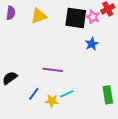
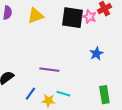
blue star: (92, 44) -> (96, 54), moved
cyan line: (67, 94) -> (63, 94), turned 40

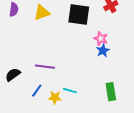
pink star: (89, 17) -> (101, 39), moved
purple line: (49, 70) -> (45, 67), moved

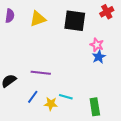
green rectangle: (111, 92) -> (95, 107), moved

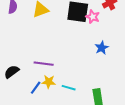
pink star: (97, 45) -> (93, 17), moved
yellow star: (51, 104) -> (49, 82), moved

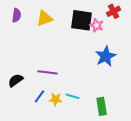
blue star: (102, 48) -> (106, 56), size x1.5
yellow star: (49, 82) -> (56, 99), moved

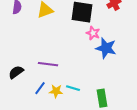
pink star: (97, 25) -> (93, 33), moved
blue star: (106, 56) -> (106, 48), turned -30

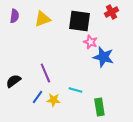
purple line: (48, 64) -> (45, 73), turned 60
cyan line: (73, 88) -> (75, 90), moved

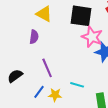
purple semicircle: (14, 16) -> (34, 37), moved
yellow triangle: (42, 19) -> (44, 14), turned 48
pink star: (90, 42) -> (92, 37), size x1.5

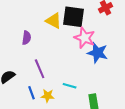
yellow triangle: (44, 14) -> (54, 21), moved
blue line: (39, 92) -> (32, 93), turned -56

